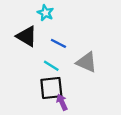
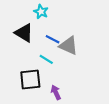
gray triangle: (87, 62) -> (69, 46), moved
black square: (51, 88) -> (30, 80), moved

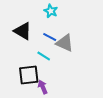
cyan star: (41, 12) -> (51, 11), moved
purple arrow: (56, 92) -> (43, 87), moved

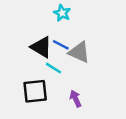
black triangle: (23, 31) -> (41, 47), moved
purple arrow: (43, 87) -> (75, 99), moved

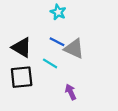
black triangle: (41, 47) -> (22, 47), moved
black square: (35, 91) -> (22, 77), moved

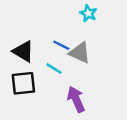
cyan star: (58, 12) -> (88, 13), moved
purple arrow: (71, 92) -> (76, 99), size x1.5

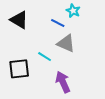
blue line: (61, 45) -> (58, 23), moved
black triangle: (23, 51) -> (19, 20), moved

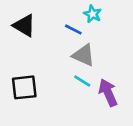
cyan line: (45, 57) -> (82, 81), moved
purple arrow: (63, 82) -> (108, 93), moved

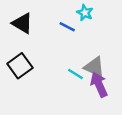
gray triangle: (84, 55) -> (94, 67), moved
black square: (24, 87) -> (20, 66), moved, turned -30

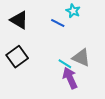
purple arrow: (99, 85) -> (70, 78), moved

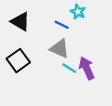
gray triangle: (81, 58) -> (59, 49), moved
purple arrow: (70, 78) -> (87, 68), moved

